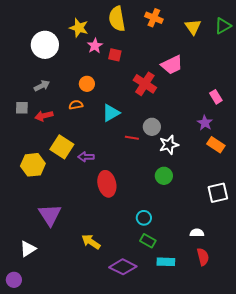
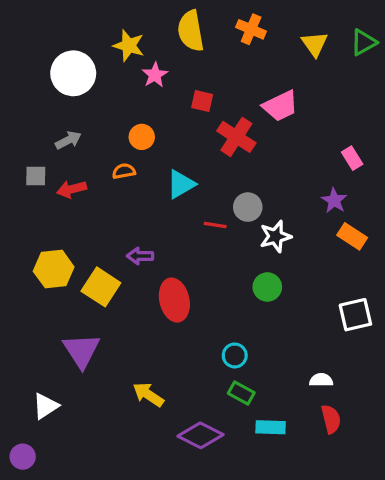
red square: (115, 55) -> (202, 101), moved
yellow square: (62, 147) -> (101, 287), moved

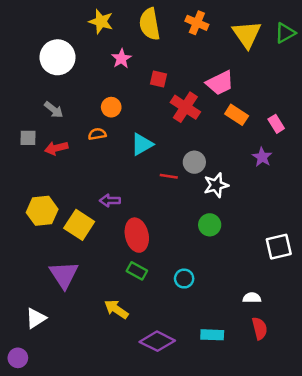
yellow triangle: (315, 44) -> (247, 34), size x1.4
yellow star: (129, 46) -> (101, 21), moved
gray arrow: (68, 140) -> (54, 110), turned 66
orange rectangle: (352, 236) -> (237, 115), moved
green rectangle: (241, 393) -> (137, 271), moved

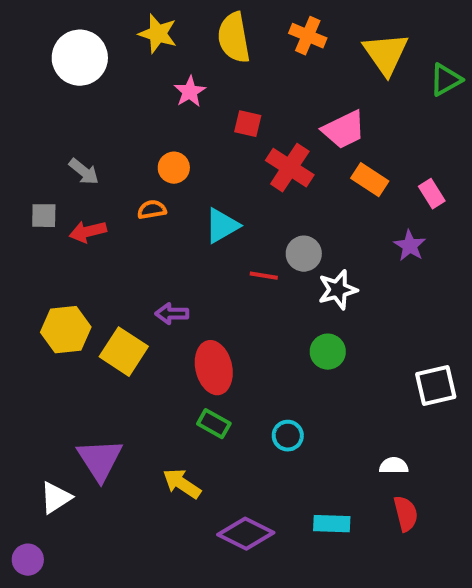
green triangle: (285, 33) -> (446, 80), moved
white circle: (57, 57) -> (80, 58), moved
purple triangle: (64, 275) -> (100, 460), moved

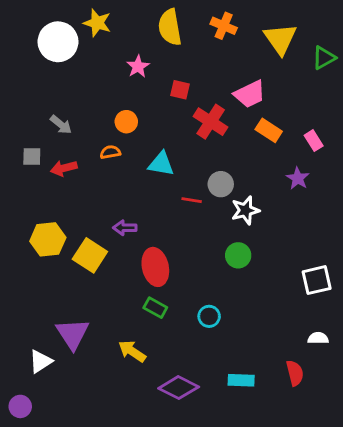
yellow star: (158, 34) -> (97, 23), moved
cyan triangle: (222, 226) -> (161, 164), turned 40
white semicircle: (394, 466) -> (318, 338), moved

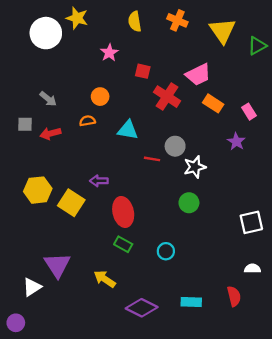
yellow semicircle: (170, 27) -> (135, 22), size x0.7

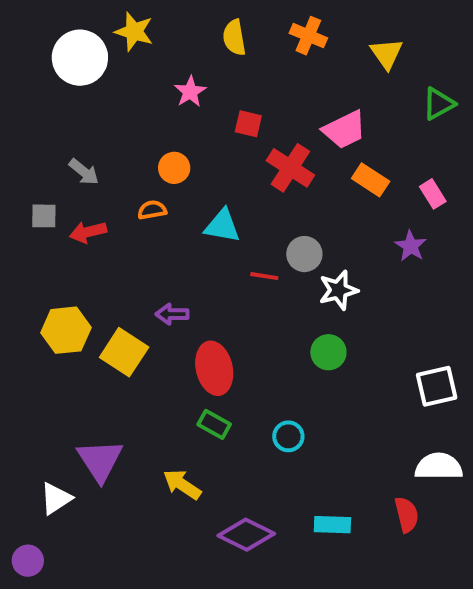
yellow triangle: (222, 31) -> (387, 54), size x0.7
green triangle: (257, 46) -> (439, 104), moved
white semicircle: (252, 269) -> (439, 466), size x1.6

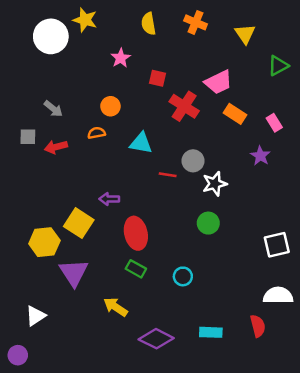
yellow hexagon: (66, 330) -> (44, 242), moved
purple triangle: (100, 460) -> (74, 273), moved

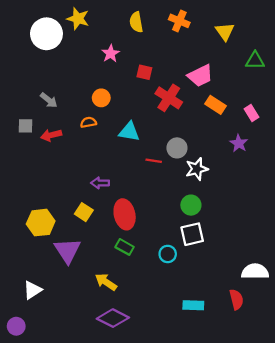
green triangle: (278, 66) -> (255, 61), turned 30
yellow square: (79, 223) -> (84, 212), moved, size x0.7
white square: (277, 245) -> (192, 234), moved
purple diamond: (156, 339) -> (113, 318), moved

